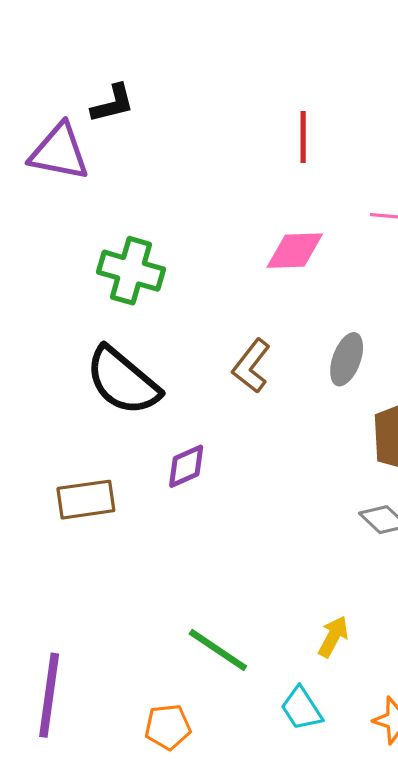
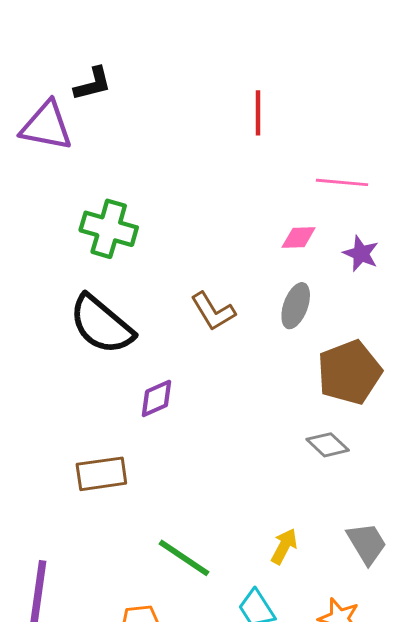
pink diamond: (295, 251) -> (299, 238), moved, size x0.7
brown L-shape: (251, 366) -> (213, 311), turned -69
brown rectangle: (86, 500) -> (101, 474), moved

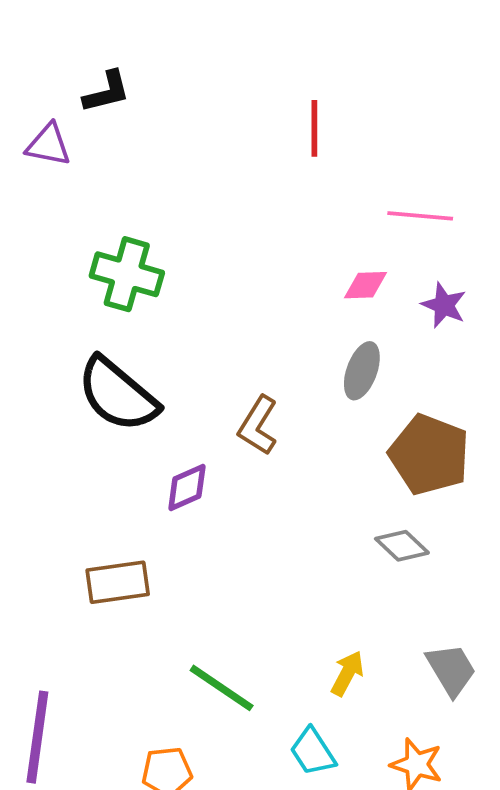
purple triangle: (46, 126) -> (48, 145), size x0.7
brown L-shape: (213, 311) -> (258, 425), moved, turned 63
brown pentagon: (349, 372) -> (429, 455), turned -30

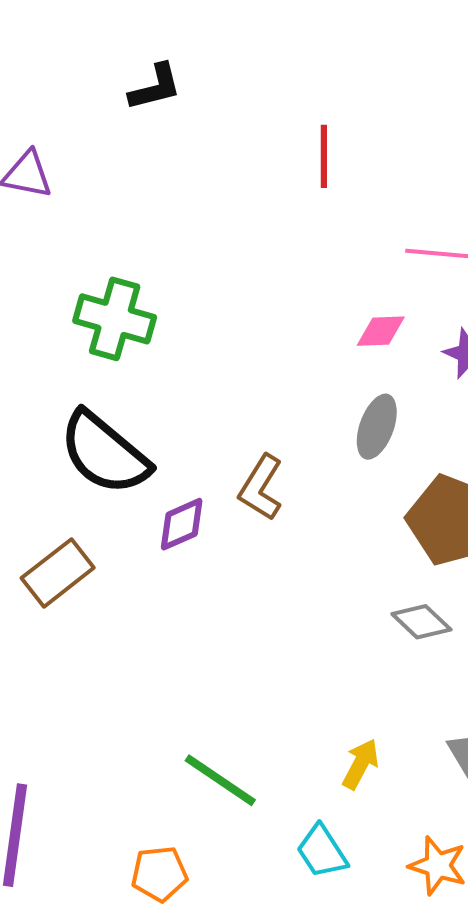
black L-shape: (107, 92) -> (155, 87), moved
purple diamond: (187, 487) -> (182, 524), moved
brown rectangle: (118, 582) -> (58, 573), moved, turned -30

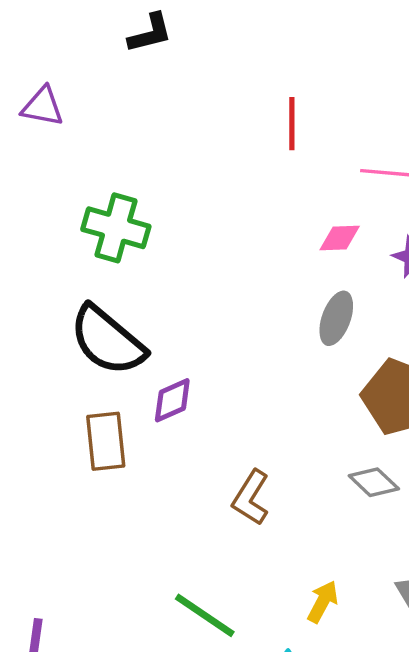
red line: (324, 156) -> (292, 124), moved
brown L-shape: (261, 488) -> (251, 498), moved
brown rectangle: (58, 573) -> (106, 441), moved, turned -58

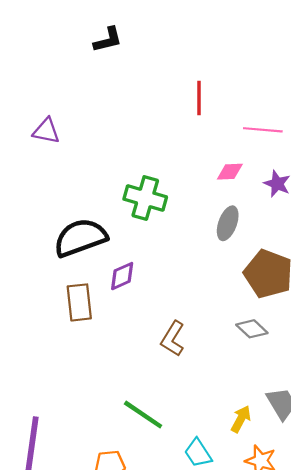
purple triangle: (43, 107) -> (46, 131), moved
green cross: (116, 228) -> (145, 198), moved
black semicircle: (107, 340) -> (80, 238), turned 120
yellow arrow: (323, 602) -> (241, 419), moved

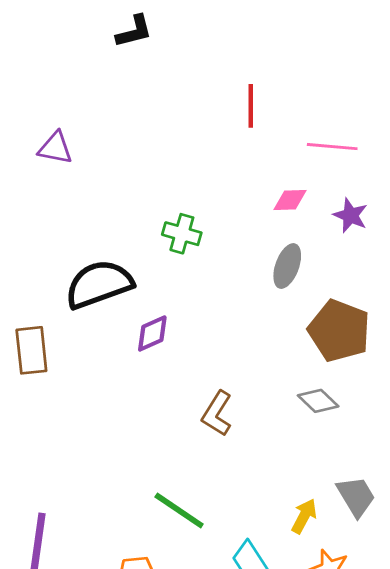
green cross: (145, 198) -> (182, 234), size x0.7
brown rectangle: (79, 302) -> (31, 350), moved

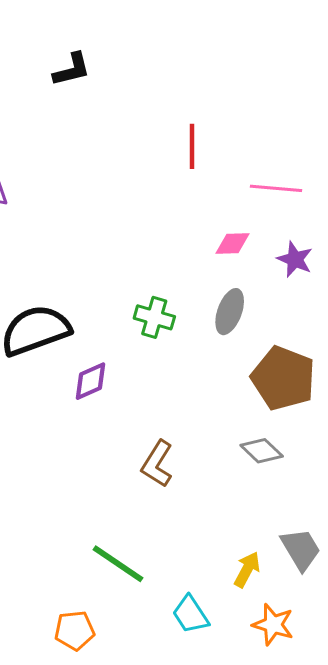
green cross: (182, 234) -> (154, 317), moved

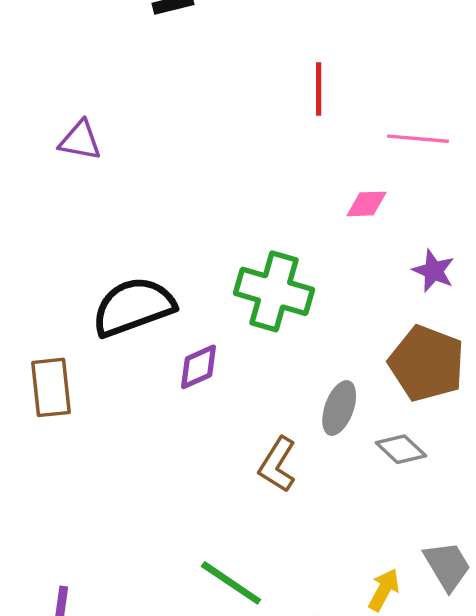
purple star: (295, 259) -> (433, 271), moved
gray ellipse: (230, 312) -> (339, 408), moved
green cross: (154, 317) -> (274, 291), size x1.6

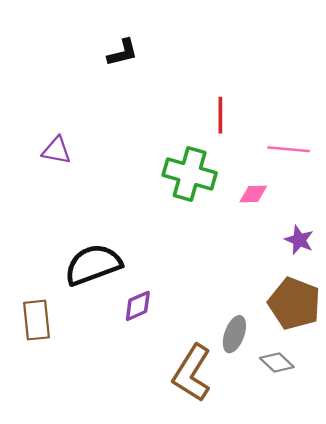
green cross: (274, 291) -> (190, 174), moved
brown L-shape: (277, 465) -> (192, 373), size x1.5

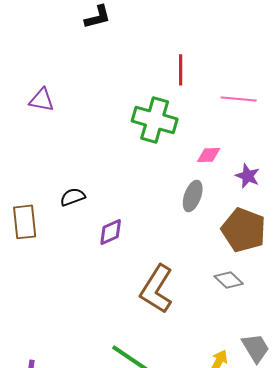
pink diamond: (253, 194) -> (209, 155), moved
black semicircle: (93, 265) -> (73, 197), size x0.5
brown rectangle: (37, 320) -> (25, 222), moved
gray ellipse: (234, 334) -> (193, 196), moved

